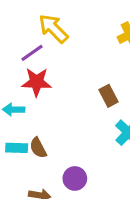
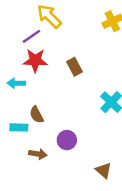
brown rectangle: (108, 96) -> (74, 67), moved
cyan rectangle: (17, 148) -> (19, 127), moved

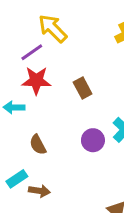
cyan rectangle: (19, 127) -> (17, 179), moved, turned -36
purple circle: (67, 140) -> (93, 140), moved

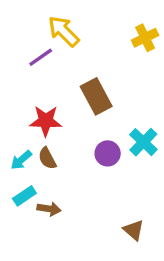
red star: (36, 81) -> (46, 121), moved
brown rectangle: (83, 88) -> (96, 96), size x1.5
cyan arrow: (14, 107) -> (21, 160), moved, turned -42

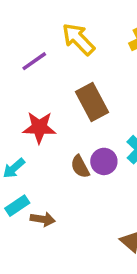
yellow arrow: (64, 31) -> (78, 39), moved
brown semicircle: (47, 158) -> (80, 167), moved

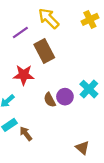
brown rectangle: (92, 102) -> (44, 51), moved
brown arrow: (43, 219) -> (26, 134), turned -136

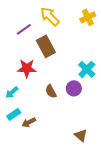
cyan cross: (89, 89) -> (87, 69), moved
purple circle: (65, 97) -> (74, 88), moved
brown arrow: (26, 134) -> (29, 122), turned -80

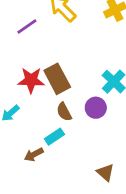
brown rectangle: (46, 46) -> (57, 79), moved
cyan rectangle: (14, 114) -> (54, 137), moved

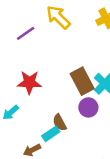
brown rectangle: (57, 79) -> (82, 81), moved
brown semicircle: (64, 112) -> (60, 123), moved

